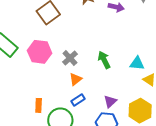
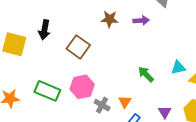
gray cross: (70, 58) -> (102, 105), moved

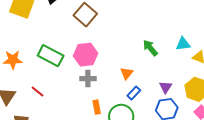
gray cross: (102, 105) -> (88, 79), moved, turned -35

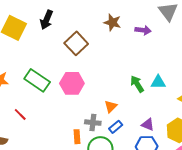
cyan triangle: (183, 44) -> (158, 82), moved
gray cross: (88, 79) -> (93, 123), moved
purple triangle: (166, 87) -> (148, 125), turned -48

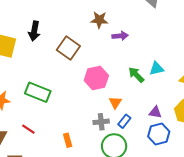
purple arrow: (143, 30) -> (120, 36), moved
pink hexagon: (72, 83) -> (96, 78), moved
orange rectangle: (77, 137) -> (68, 140), moved

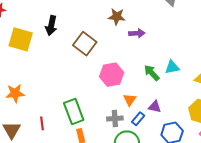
green rectangle: (38, 92) -> (74, 111), moved, turned 45
purple triangle: (155, 112) -> (155, 107), moved
red line: (28, 129) -> (42, 123), turned 48

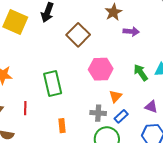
brown star: (117, 17) -> (113, 12), turned 30
purple triangle: (155, 107) -> (151, 107), moved
green rectangle: (74, 111) -> (53, 83), moved

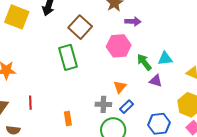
pink hexagon: (101, 69) -> (119, 46), moved
green rectangle: (53, 83) -> (68, 57), moved
purple triangle: (151, 107) -> (156, 81), moved

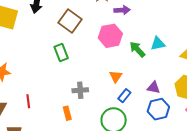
green rectangle: (68, 57) -> (61, 52), size x0.7
purple triangle: (156, 81) -> (154, 88), moved
gray cross: (103, 104) -> (80, 90), moved

